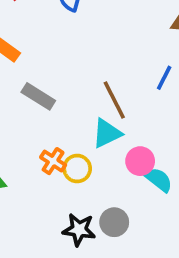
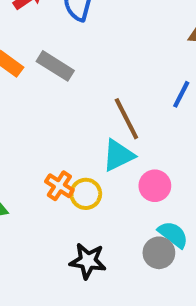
gray rectangle: (38, 96) -> (55, 66), moved
cyan semicircle: (159, 180) -> (173, 234), moved
gray circle: (114, 222) -> (159, 253), moved

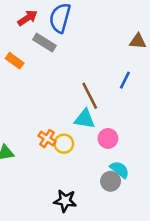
gray rectangle: (55, 66) -> (44, 43), moved
cyan triangle: (118, 155) -> (85, 119), turned 35
black star: (88, 261) -> (65, 201), moved

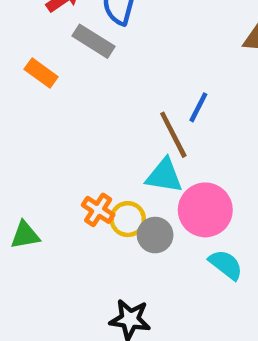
blue line: (125, 80) -> (198, 107), moved
pink circle: (108, 138) -> (205, 210), size x1.5
gray circle: (111, 181) -> (155, 235), moved

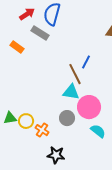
orange cross: (98, 210) -> (42, 130), moved
yellow circle: (128, 219) -> (26, 121), moved

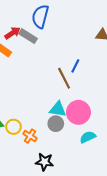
red arrow: (27, 14) -> (12, 33), moved
cyan triangle: (71, 92) -> (58, 109), moved
cyan semicircle: (98, 131) -> (88, 137), turned -63

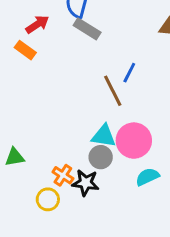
gray rectangle: (28, 36) -> (87, 29), moved
yellow circle: (14, 127) -> (48, 199), moved
black star: (44, 162) -> (86, 183), moved

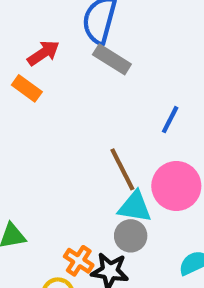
brown line: (113, 91) -> (122, 169), moved
pink circle: (134, 141) -> (176, 186), moved

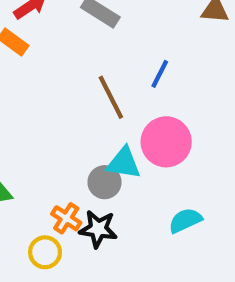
brown line: (122, 169) -> (111, 97), moved
gray circle: (131, 236) -> (105, 182), moved

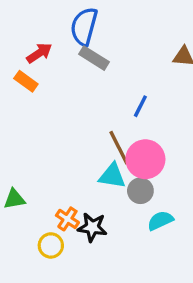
brown line: (111, 97) -> (119, 148), moved
gray circle: (105, 182) -> (140, 191), moved

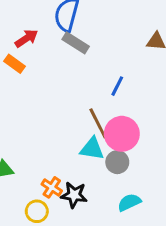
cyan semicircle: (160, 221) -> (129, 202), moved

